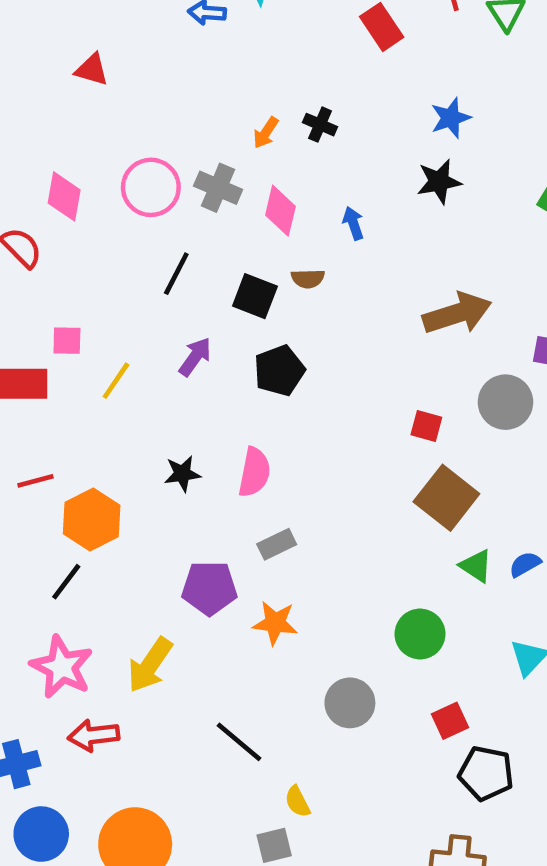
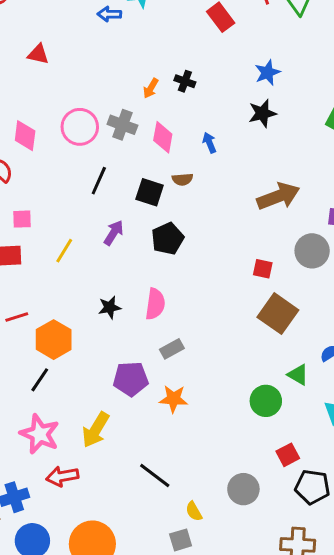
pink square: (67, 341) -> (22, 219), moved
green triangle: (476, 566) -> (298, 375), moved
gray circle: (350, 703) -> (243, 489), moved

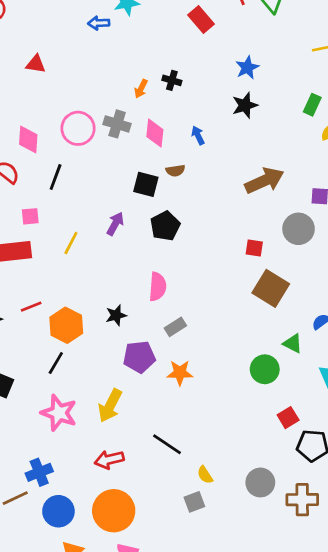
black line: (99, 181) -> (56, 177), moved
black star: (110, 307) -> (116, 315), moved
red arrow: (62, 476) -> (109, 460), moved
gray circle: (243, 489) -> (260, 482), moved

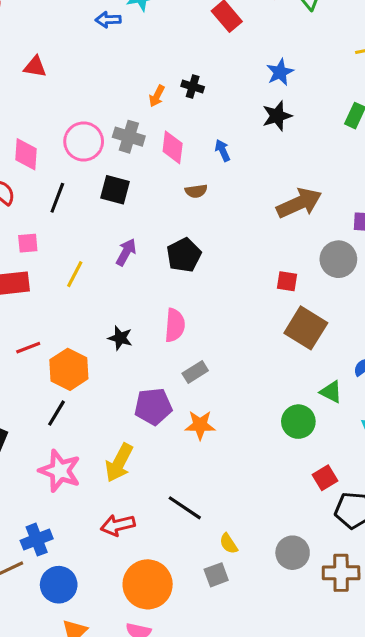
black square: (146, 184) -> (115, 190), moved
black star: (116, 315) -> (120, 338), moved, turned 30
orange circle: (114, 511) -> (148, 584), moved

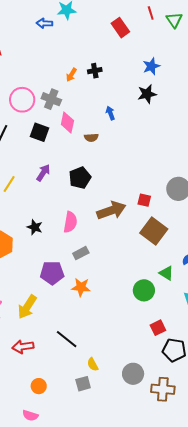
black cross: (193, 86) -> (95, 71), turned -32
pink diamond: (173, 147) -> (67, 123), moved
brown arrow: (299, 203) -> (111, 210), moved
orange circle: (148, 584) -> (39, 386), size x0.5

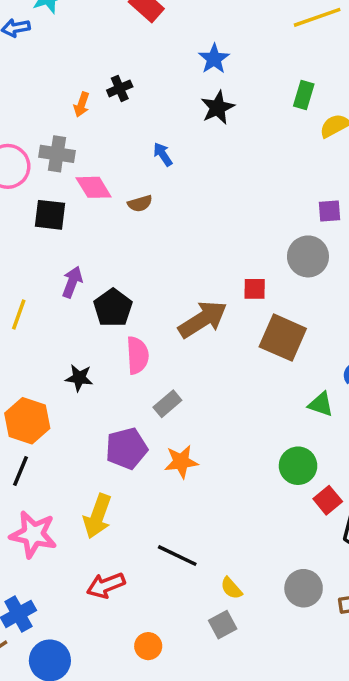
pink diamond: (67, 123) -> (94, 187), turned -30
black pentagon: (80, 178) -> (113, 308), moved
green circle: (144, 290) -> (298, 466), moved

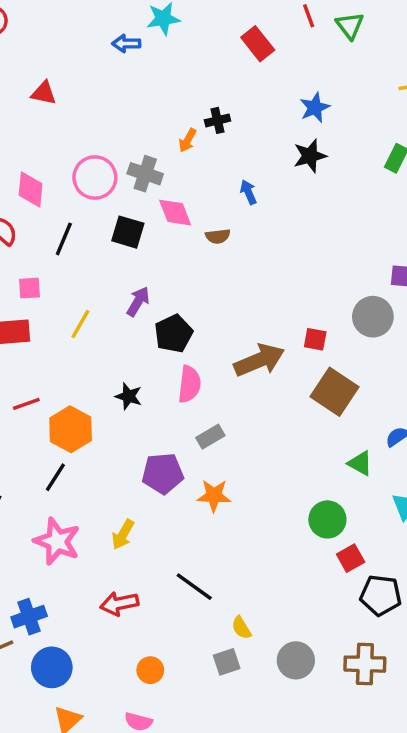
orange arrow: (82, 105) -> (188, 140), moved
yellow arrow: (98, 516) -> (123, 535), size x0.7
gray circle: (304, 588) -> (296, 660), moved

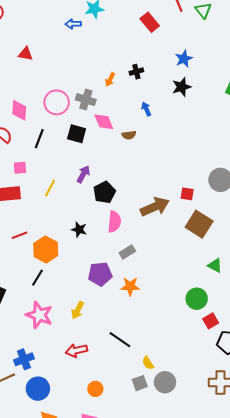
black cross: (218, 120) -> (136, 72), moved
gray circle: (296, 660) -> (165, 382), moved

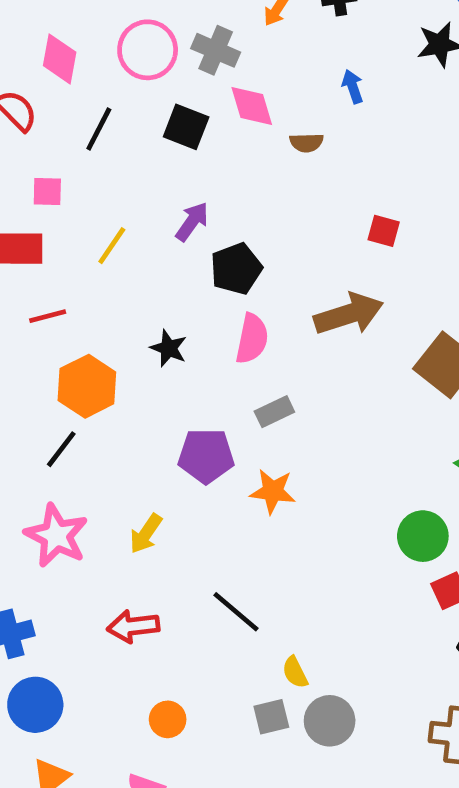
red square: (187, 194) -> (384, 231), moved
red line: (20, 235) -> (48, 316), moved

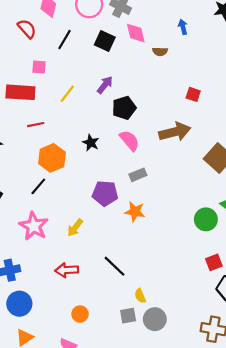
pink semicircle: (252, 339) -> (129, 141), turned -55
green circle: (423, 536) -> (206, 219), moved

